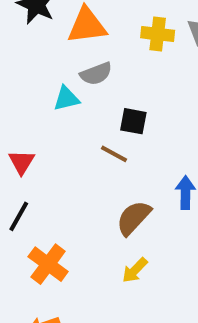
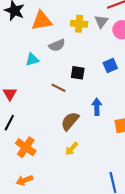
gray semicircle: (96, 74) -> (57, 45), moved
black square: (133, 121) -> (78, 73), moved

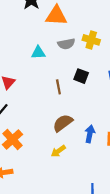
yellow cross: (79, 24) -> (91, 40), moved
brown line: (58, 88) -> (58, 87), turned 40
blue arrow: (97, 107) -> (90, 134), moved

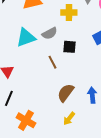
gray semicircle: (66, 44) -> (50, 33), moved
cyan triangle: (38, 53) -> (26, 38), size x1.5

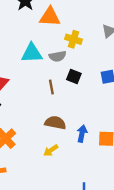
yellow cross: (69, 13) -> (74, 39), moved
brown semicircle: (66, 93) -> (55, 123), turned 48

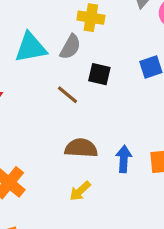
gray semicircle: (58, 56) -> (70, 47), turned -42
brown line: (51, 87) -> (67, 95), turned -32

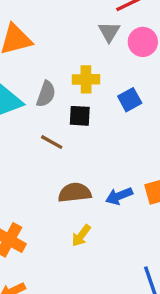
yellow cross: (91, 18) -> (86, 79), moved
blue arrow: (124, 159) -> (119, 196), turned -105

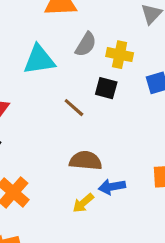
gray semicircle: (46, 94) -> (86, 44), moved
blue arrow: (119, 196) -> (112, 187), moved

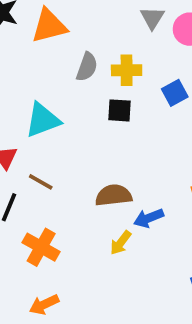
cyan triangle: (39, 60) -> (43, 120), moved
brown line: (74, 108) -> (41, 182), moved

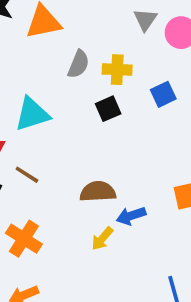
black square: (120, 110) -> (108, 109), turned -30

